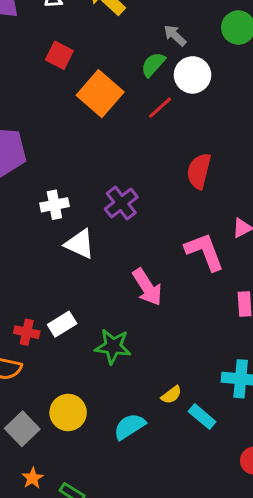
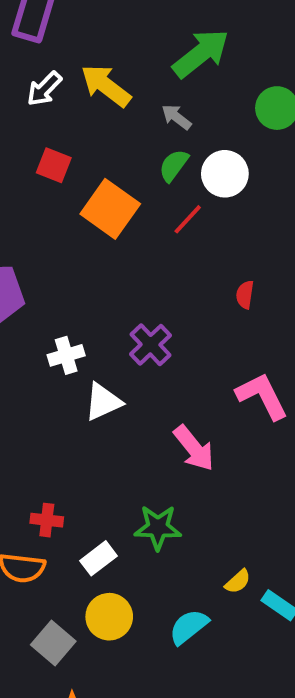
gray arrow: (175, 35) -> (176, 117), moved
red semicircle: (199, 171) -> (245, 295), size x0.6
white triangle: (80, 244) -> (103, 402), turned -44
white rectangle: (62, 324) -> (98, 558), moved

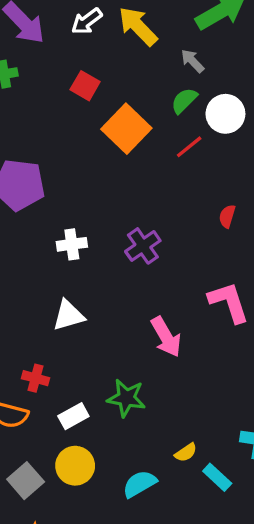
white triangle: (103, 402) -> (69, 315), moved

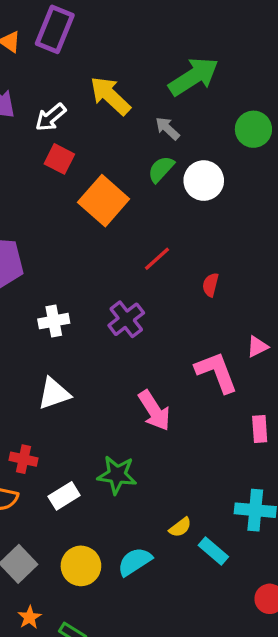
white arrow: (87, 21) -> (51, 117), moved
red line: (189, 147) -> (157, 259), moved
yellow circle: (75, 466) -> (81, 566), moved

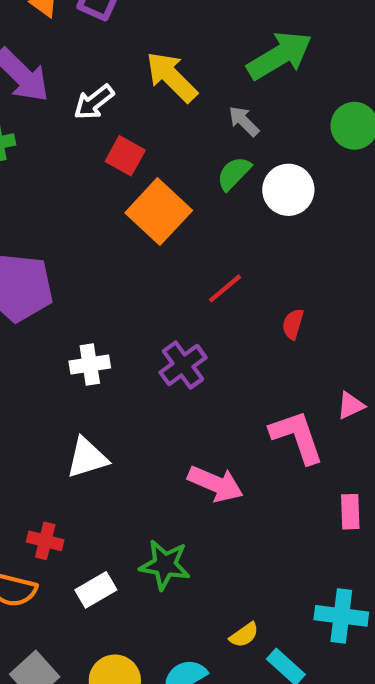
red square: (59, 159) -> (125, 156), moved
pink arrow: (154, 411) -> (215, 484), turned -36

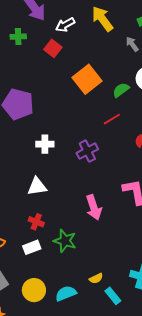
red square: (125, 156) -> (53, 48), moved
green semicircle: (234, 173) -> (121, 90), moved
pink arrow: (215, 484) -> (94, 207), turned 40
red cross: (45, 541) -> (36, 222), moved

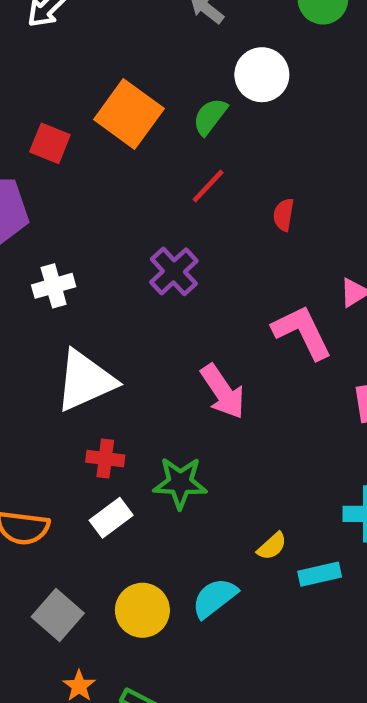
red square: (53, 48) -> (50, 143), moved
white cross: (45, 144) -> (54, 286), moved
white triangle: (37, 187) -> (85, 381), size x1.4
cyan rectangle: (113, 296) -> (320, 574), turned -48

